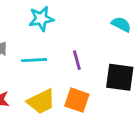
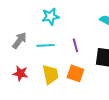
yellow trapezoid: (41, 102) -> (50, 74), turned -75

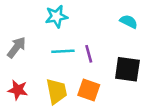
cyan line: (45, 45) -> (63, 51), moved

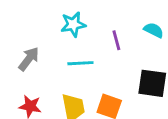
purple line: (89, 54) -> (116, 40), moved

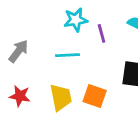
cyan star: (73, 24) -> (76, 20), moved

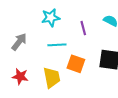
cyan star: (76, 20) -> (51, 18), moved
orange square: (95, 96) -> (76, 64), moved

